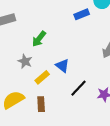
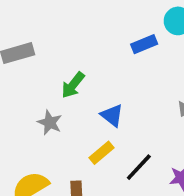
blue triangle: (62, 66) -> (112, 115), moved
yellow rectangle: (42, 77) -> (101, 153), moved

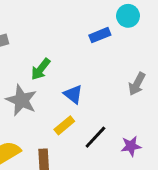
gray star: (50, 123) -> (21, 100), size x1.5

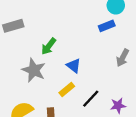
blue rectangle: (100, 35) -> (107, 26), moved

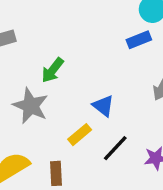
blue triangle: (74, 66) -> (103, 106), moved

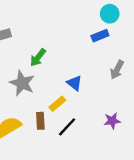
black line: (115, 148) -> (67, 127), moved
brown rectangle: (56, 173) -> (40, 121), moved

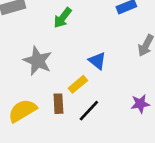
green arrow: (38, 58) -> (63, 18), moved

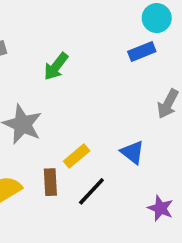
blue triangle: (97, 61) -> (132, 152), moved
purple star: (140, 104) -> (160, 208), moved, turned 30

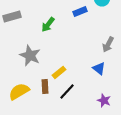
blue rectangle: (142, 52) -> (80, 11), moved
blue triangle: (132, 152) -> (99, 68), moved

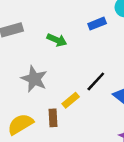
green arrow: (48, 24) -> (57, 40), turned -105
black line: (67, 91) -> (96, 81), moved

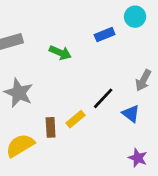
gray star: (34, 79) -> (19, 93), moved
brown rectangle: (53, 118) -> (51, 127), moved

